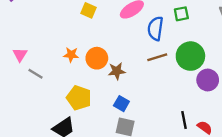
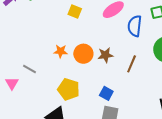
pink triangle: (20, 55) -> (12, 83), moved
brown line: (157, 57) -> (132, 64), moved, turned -48
brown star: (117, 71) -> (105, 55), moved

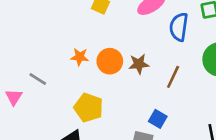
blue square: (106, 93) -> (158, 119), moved

